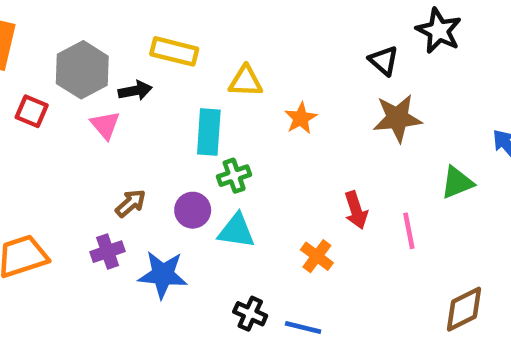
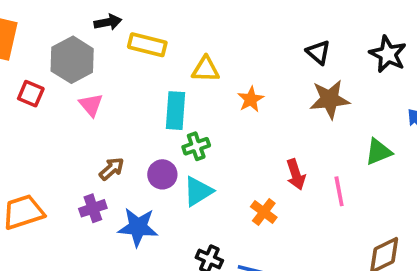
black star: (439, 31) -> (388, 54), moved
black arrow: (135, 91) -> (108, 22), moved
cyan triangle: (236, 231) -> (198, 191), turned -40

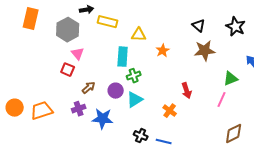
red square: (31, 94) -> (68, 70), moved
pink line: (339, 191) -> (222, 100), moved, turned 35

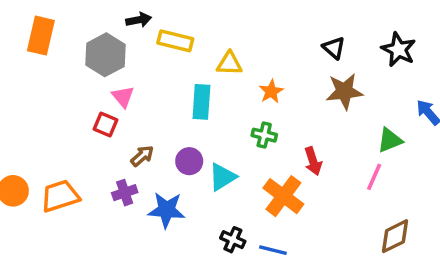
green cross: (134, 76) -> (264, 135), moved, turned 32
orange cross: (170, 111) -> (283, 196), size x1.6

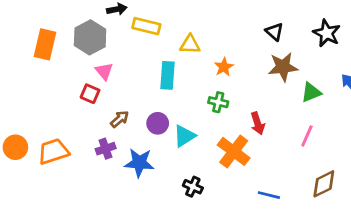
orange rectangle: (41, 36) -> (45, 44), moved
green triangle: (390, 140) -> (311, 92), moved
blue line: (273, 250) -> (269, 195), moved

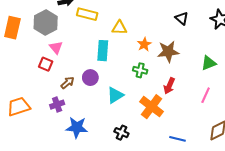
brown star: (283, 67) -> (168, 52), moved
purple circle: (158, 123) -> (90, 78), moved
red arrow: (258, 123) -> (169, 86), turned 42
blue star: (139, 163) -> (77, 127), moved

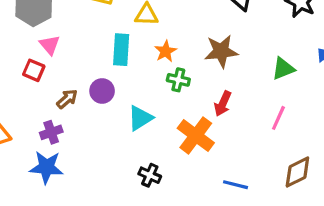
orange star: (144, 44) -> (166, 51), moved
blue star: (77, 127) -> (46, 167), moved

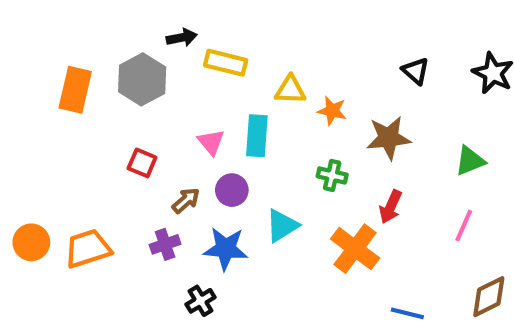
pink triangle: (50, 45) -> (211, 142), moved
orange star: (166, 51) -> (332, 111), moved, turned -30
blue star: (46, 167) -> (226, 249), moved
black cross: (150, 175) -> (201, 301), moved, turned 35

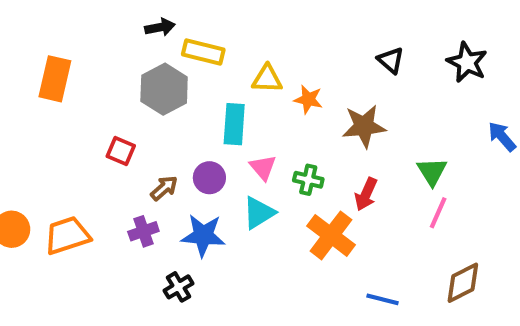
gray hexagon: (142, 79) -> (164, 89), moved
pink triangle: (211, 142) -> (263, 167), moved
green triangle: (470, 161) -> (432, 172), moved, turned -40
green cross: (332, 175) -> (308, 180), moved

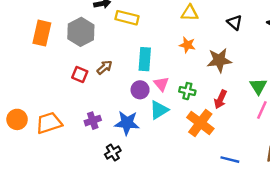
yellow triangle: (267, 79) -> (190, 13), moved
gray hexagon: (164, 89) -> (81, 32), moved
purple circle: (209, 178) -> (140, 90), moved
brown arrow: (164, 188) -> (105, 67), moved

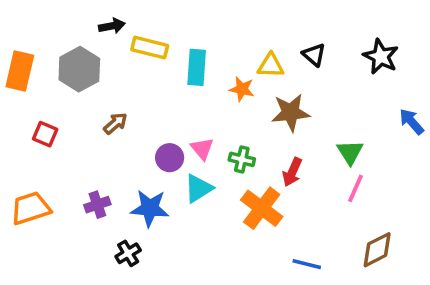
yellow triangle: (190, 13) -> (271, 66), moved
cyan rectangle: (145, 59) -> (197, 67), moved
red square: (80, 74) -> (45, 134), moved

